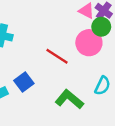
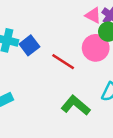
blue square: (24, 82) -> (29, 45), moved

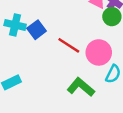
pink circle: (96, 48) -> (99, 52), moved

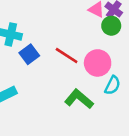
blue square: (37, 30) -> (29, 54), moved

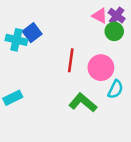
blue square: (29, 54) -> (32, 33), moved
red line: (67, 55) -> (71, 60), turned 65

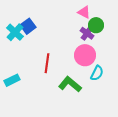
purple cross: (117, 16) -> (87, 33), moved
cyan cross: (16, 40) -> (15, 32), turned 30
red line: (71, 60) -> (47, 63), moved

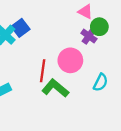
pink circle: (85, 55) -> (70, 60), moved
green L-shape: (70, 84) -> (55, 88), moved

